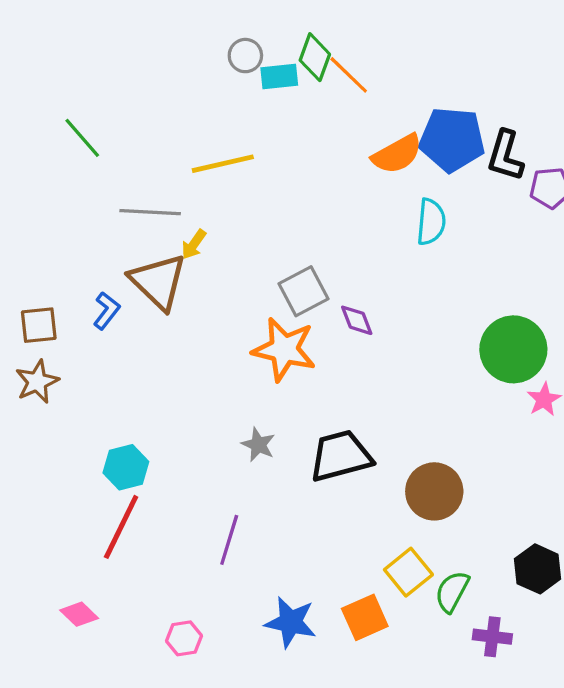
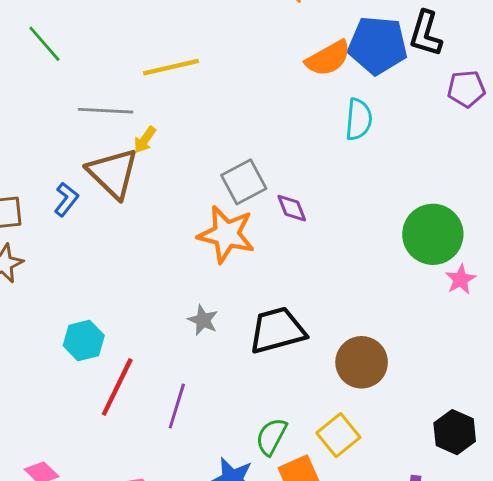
black L-shape: (505, 156) -> (426, 34), moved
red line: (121, 527) -> (117, 387), moved
green semicircle: (452, 592) -> (271, 437), moved

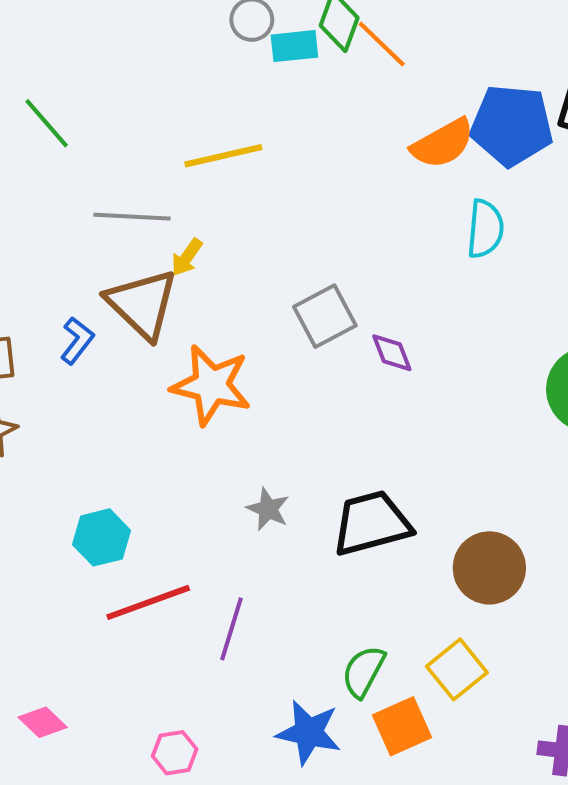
orange star: (226, 234) -> (211, 385), moved
red line: (117, 387) -> (148, 602), turned 44

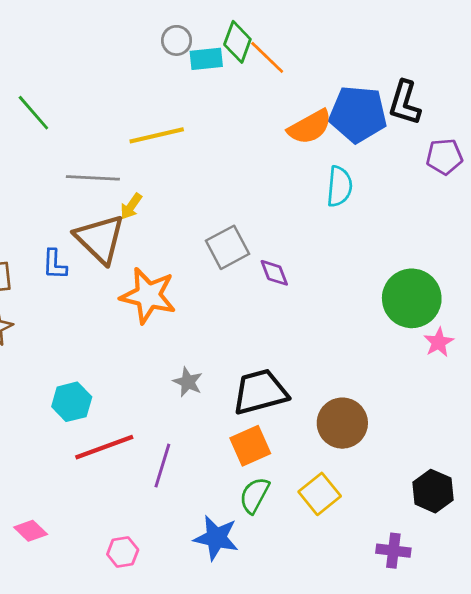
blue L-shape: (77, 340) -> (55, 264), turned 144
orange square: (402, 726) -> (250, 446), moved

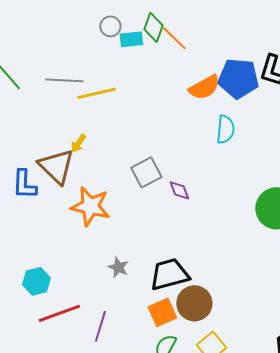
gray line: (93, 178) -> (64, 80), moved
blue L-shape: (55, 264) -> (24, 184), size x1.4
brown circle: (342, 423) -> (194, 303), moved

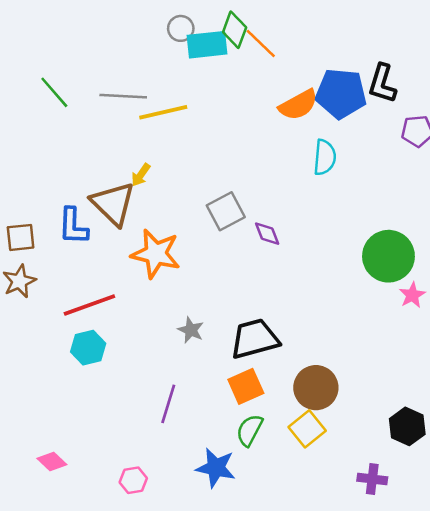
cyan rectangle: (131, 39) -> (207, 45), size x1.4
brown circle: (194, 303) -> (316, 388), moved
red line: (59, 313) -> (89, 305), moved

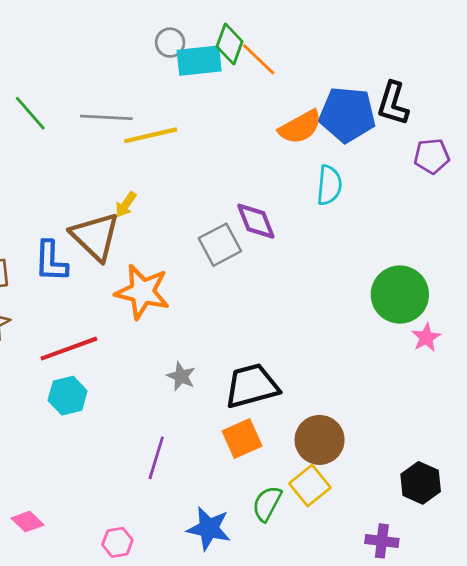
purple diamond: (267, 234) -> (256, 221), moved, size x1.4
green semicircle: (250, 430) -> (267, 504), moved

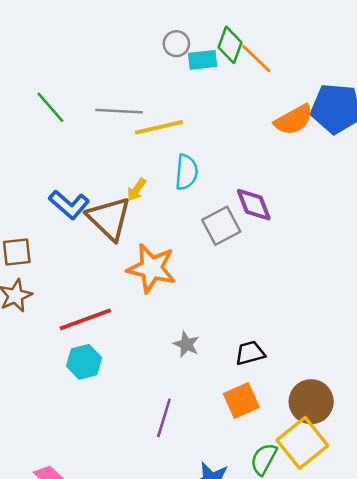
cyan rectangle: (199, 61) -> (203, 60), size x0.7
cyan semicircle: (329, 185) -> (186, 172), moved
blue L-shape: (51, 261) -> (69, 205), moved, turned -51
black trapezoid: (252, 386) -> (250, 353), size x0.6
yellow square: (310, 486) -> (302, 443), size x1.4

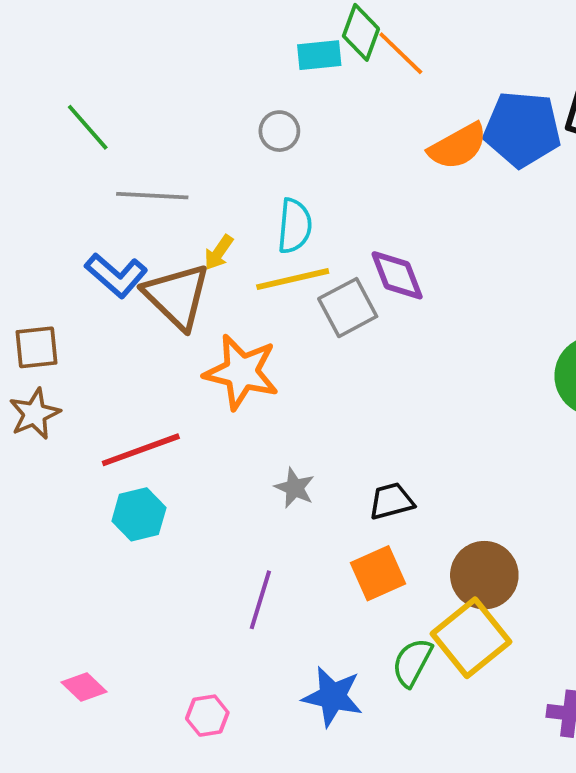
gray circle: (176, 44) -> (279, 131), moved
gray line: (119, 111) -> (152, 196), moved
yellow line: (159, 127) -> (293, 279), moved

